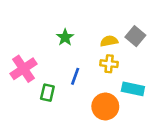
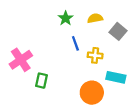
green star: (65, 37) -> (66, 18), moved
yellow semicircle: (109, 41) -> (95, 18), moved
blue line: (75, 76) -> (75, 43), moved, turned -40

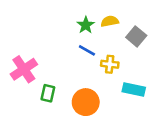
green star: (66, 18) -> (86, 25), moved
blue line: (75, 43) -> (87, 50), turned -40
orange circle: (92, 93) -> (86, 102), moved

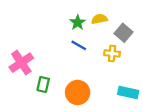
yellow cross: (110, 64) -> (112, 53), moved
cyan rectangle: (134, 89) -> (128, 92), moved

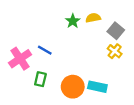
blue line: (79, 45) -> (45, 50), moved
yellow cross: (112, 53) -> (115, 51), moved, turned 32
cyan rectangle: (128, 92) -> (97, 87), moved

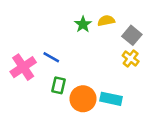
green rectangle: (40, 79) -> (59, 85), moved

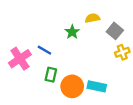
green star: (83, 24) -> (72, 32), moved
yellow cross: (131, 58) -> (122, 52), moved, turned 32

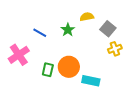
blue line: (44, 50) -> (40, 33), moved
orange circle: (72, 86) -> (69, 67), moved

